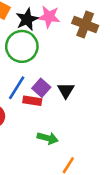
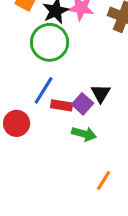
purple square: (41, 88) -> (83, 104), moved
green arrow: (48, 138) -> (84, 134), moved

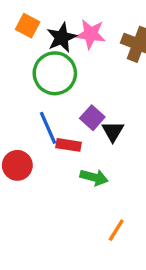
blue line: (44, 90) -> (48, 128), turned -56
purple square: (83, 104) -> (92, 118), moved

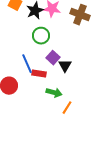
green circle: (55, 73) -> (41, 36), moved, size x0.7
orange line: (116, 230) -> (67, 108), moved

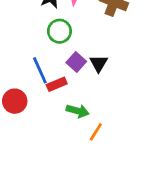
black triangle: (65, 66) -> (99, 63), moved
red rectangle: (39, 74) -> (57, 84), turned -32

